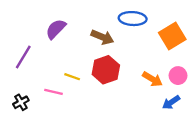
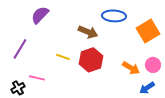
purple semicircle: (56, 29) -> (40, 15), moved
yellow line: (72, 77) -> (63, 57), moved
pink line: (53, 92) -> (37, 78), moved

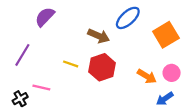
blue ellipse: (114, 16) -> (128, 18), turned -45

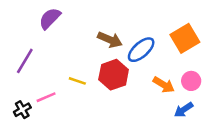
blue ellipse: (128, 18) -> (141, 50), moved
yellow line: (71, 64) -> (77, 81), moved
pink line: (41, 87) -> (46, 97), turned -36

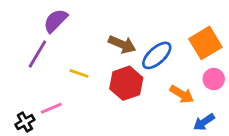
purple line: (25, 61) -> (37, 54), moved
yellow line: (77, 81) -> (79, 73), moved
pink circle: (191, 81) -> (214, 79), moved

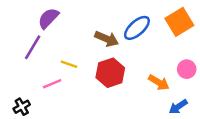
orange square: (205, 43) -> (179, 22), moved
blue ellipse: (157, 55) -> (137, 28), moved
pink line: (51, 108) -> (52, 84), moved

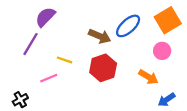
pink circle: (187, 69) -> (162, 51), moved

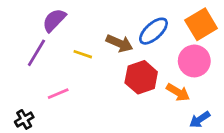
pink circle: (162, 51) -> (194, 61), size x1.5
yellow line: (65, 60) -> (83, 54), moved
red hexagon: (103, 68) -> (141, 77), moved

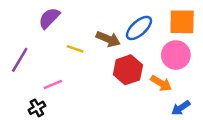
orange square: (201, 24) -> (182, 22), turned 32
purple line: (36, 53) -> (20, 60), moved
black cross: (24, 119) -> (37, 108), moved

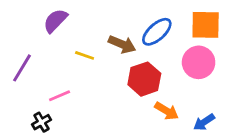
orange arrow: (161, 83) -> (167, 111), moved

